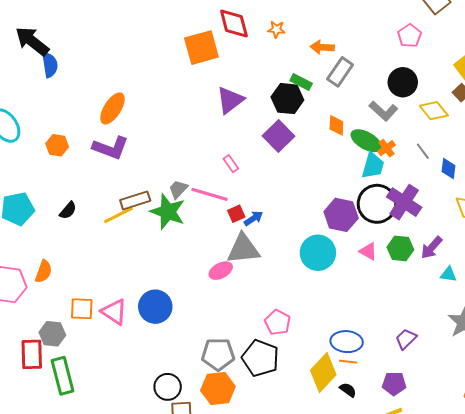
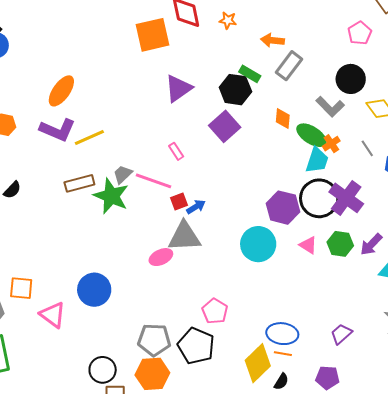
yellow line: (118, 215) -> (89, 138), moved
pink triangle: (114, 312) -> (53, 315), moved
black semicircle: (348, 390) -> (281, 382), turned 84

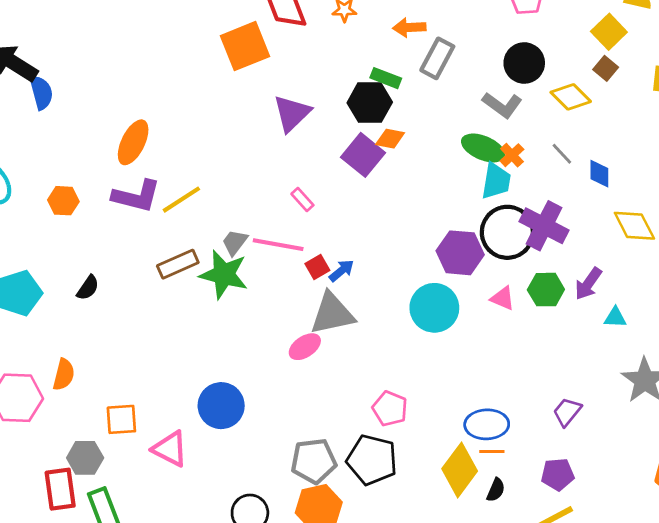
orange diamond: (283, 119) -> (390, 139), moved, turned -75

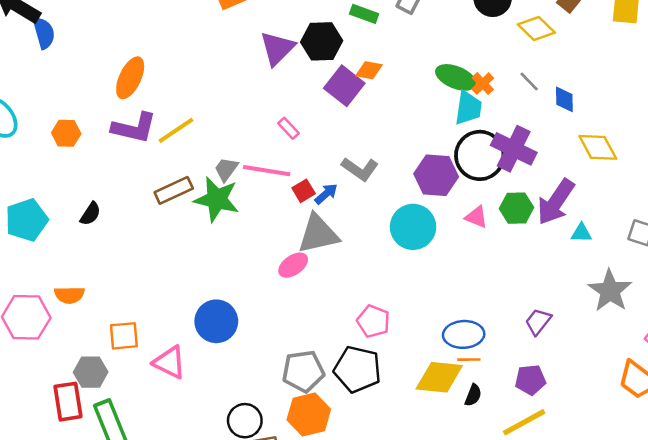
black hexagon: (370, 103) -> (322, 41), moved
gray L-shape: (502, 105) -> (360, 169), moved
purple arrow: (588, 284) -> (556, 202), size x1.5
orange semicircle: (64, 375) -> (69, 295), turned 76
yellow diamond: (460, 470) -> (439, 377), turned 60

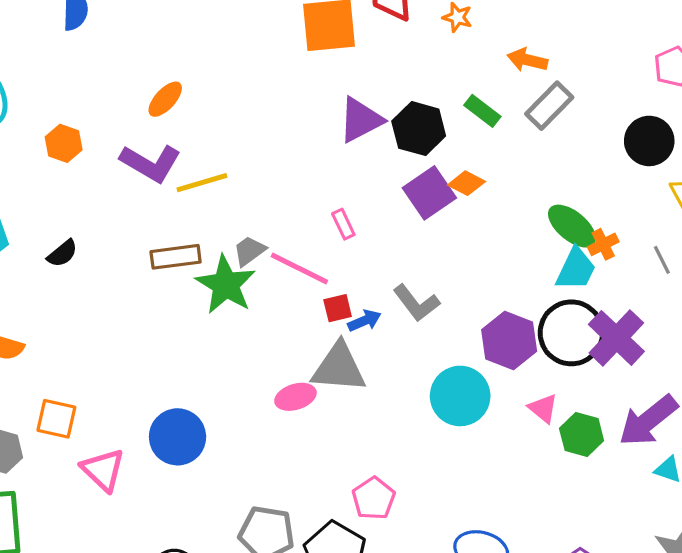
orange ellipse: (130, 78) -> (165, 99), size x0.7
green hexagon: (517, 208) -> (582, 434), moved

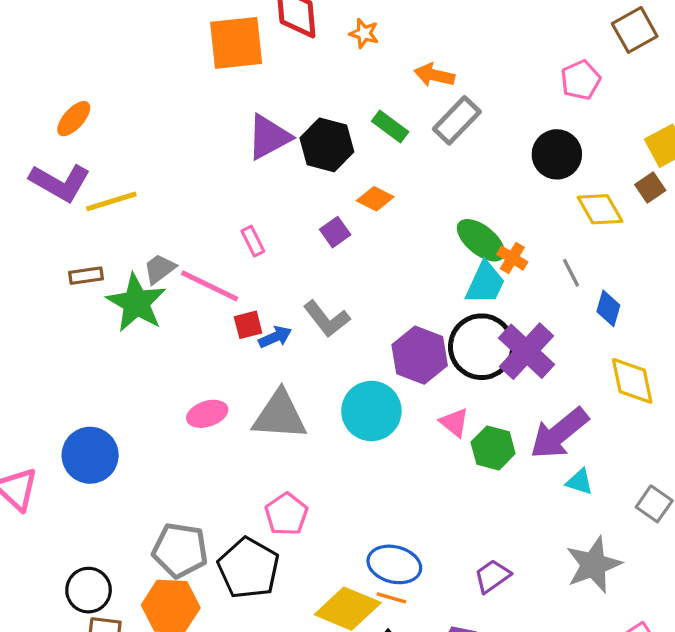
purple square: (429, 193) -> (335, 232), moved, size x0.6
orange cross: (603, 244) -> (512, 258), turned -32
brown rectangle: (176, 257) -> (86, 276), size x0.7
gray triangle: (339, 368) -> (280, 415), moved

